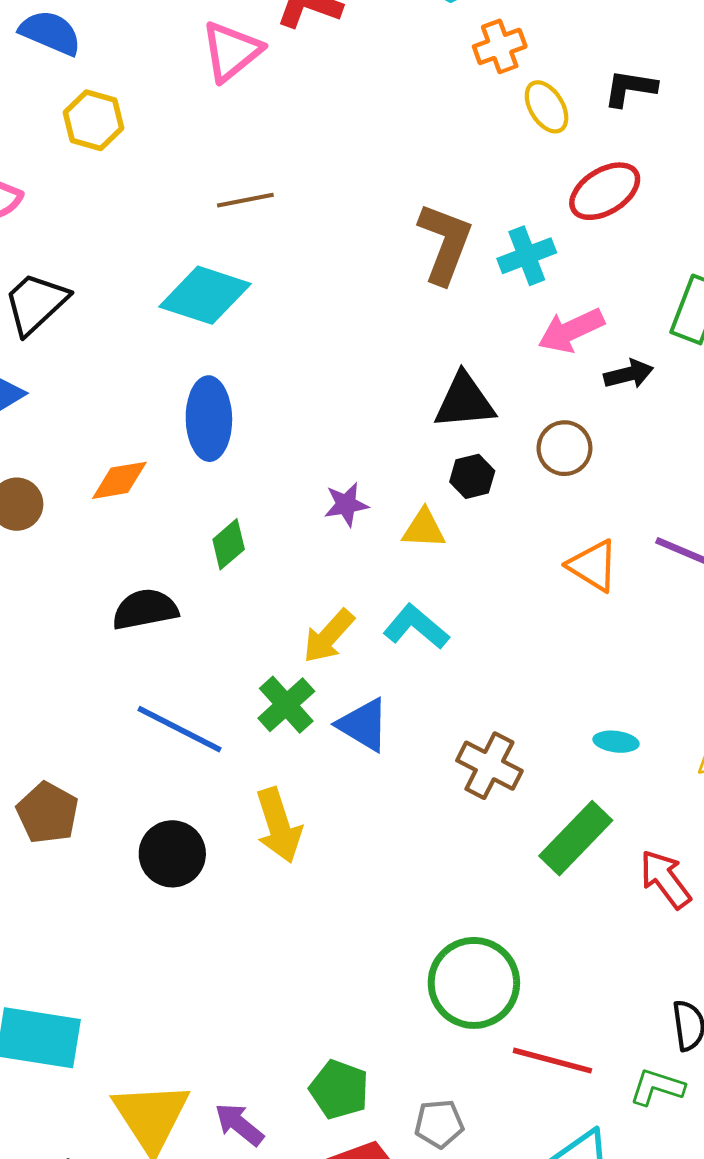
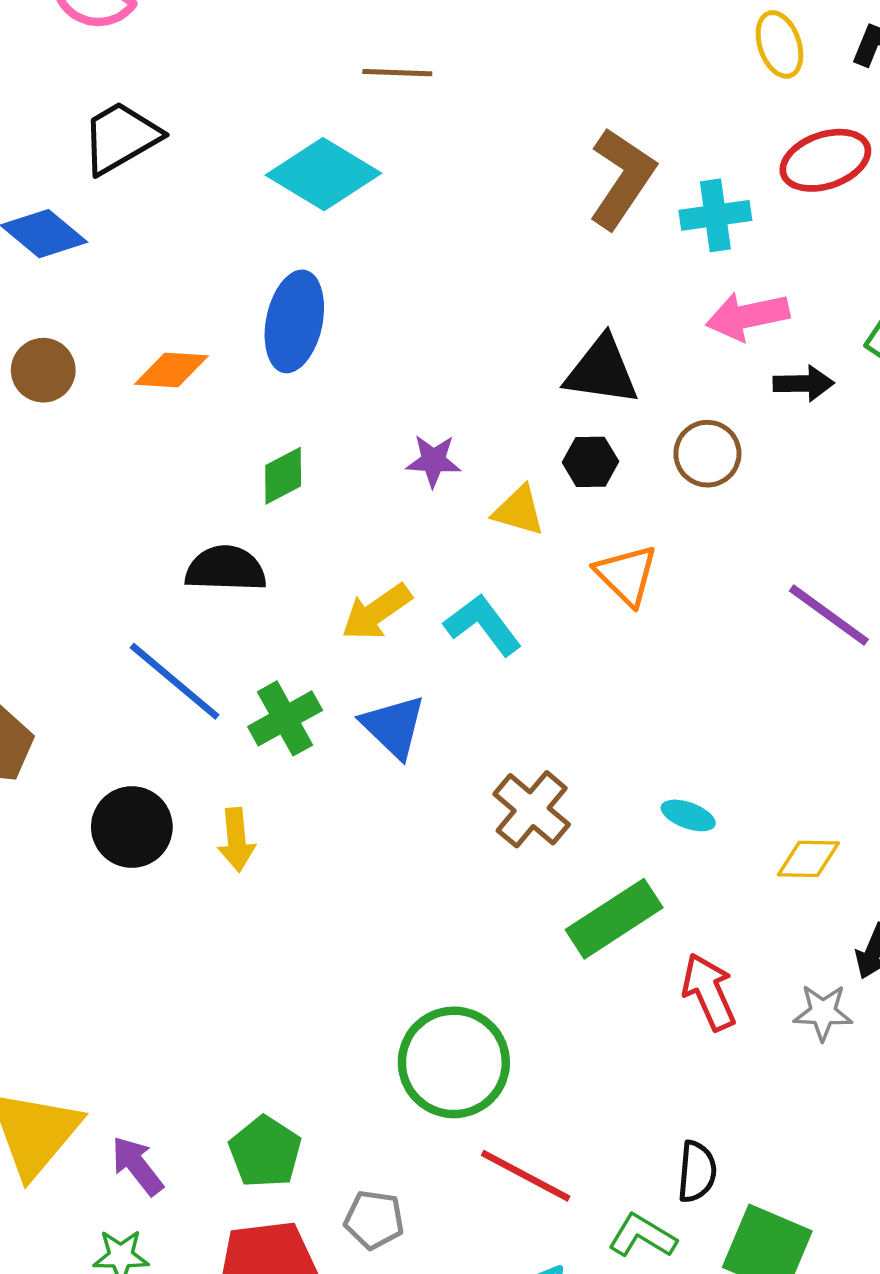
orange triangle: (593, 566) -> (626, 575), moved
black semicircle: (145, 609) -> (226, 569), moved
green cross: (286, 705) -> (285, 718), moved
yellow arrow: (279, 825) -> (236, 840), moved, size x0.7

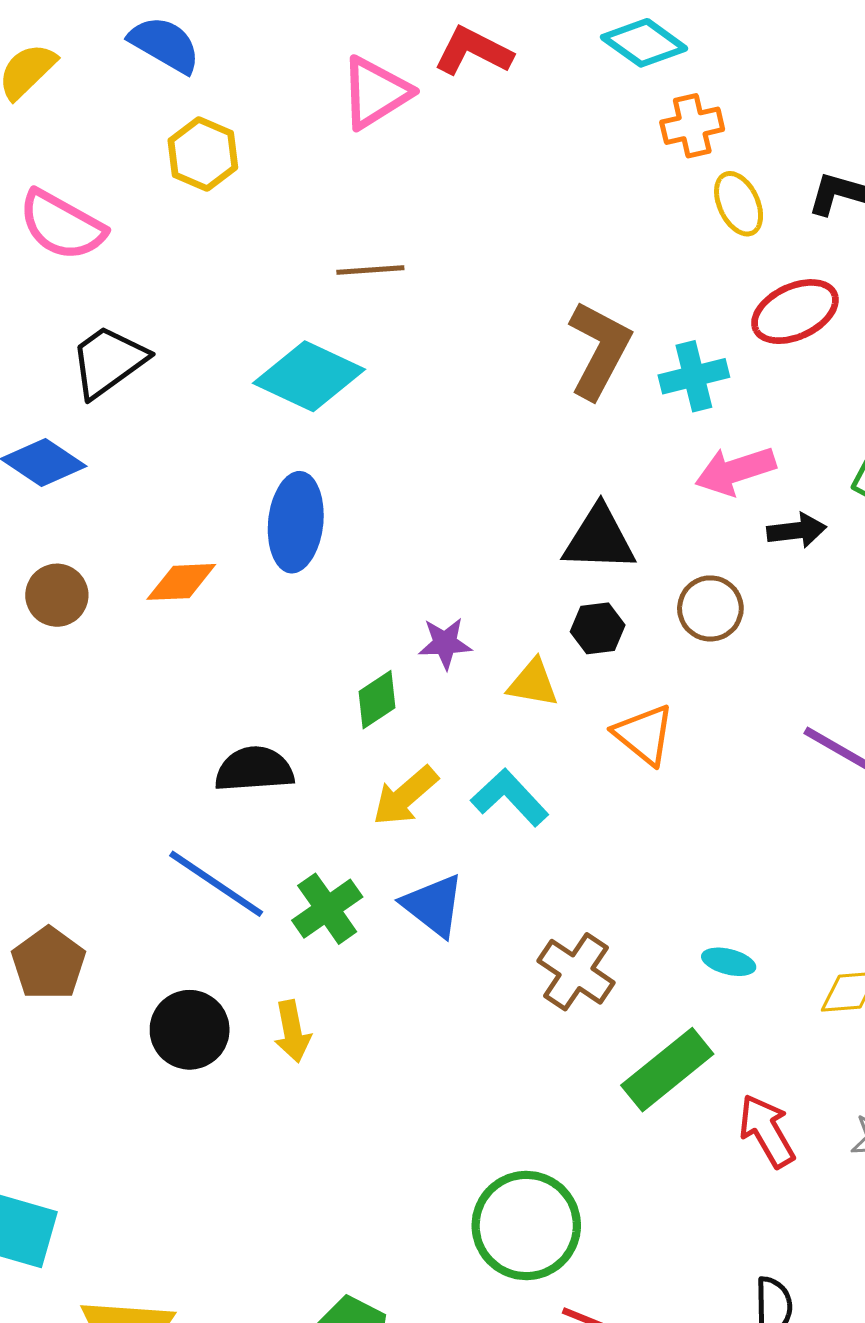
green diamond: (283, 476) -> (377, 700), moved

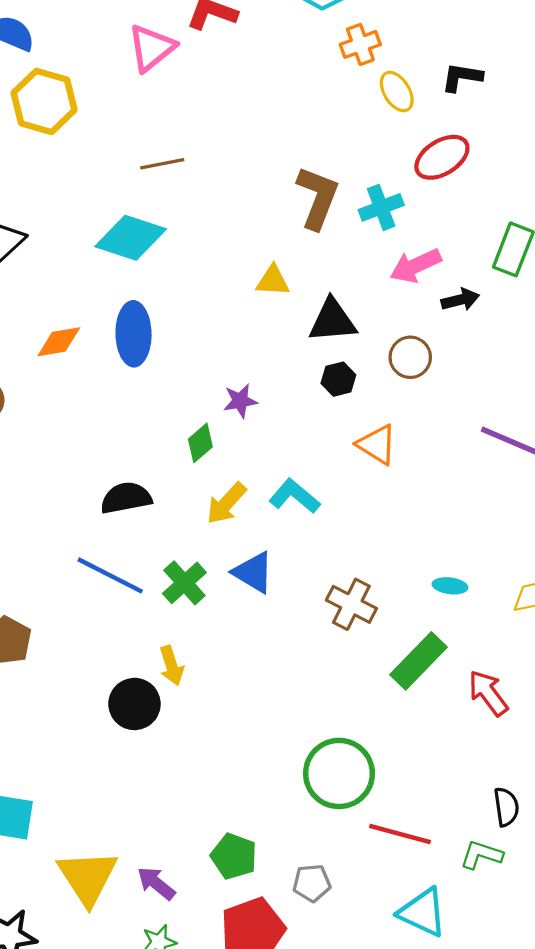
yellow hexagon: (203, 154) -> (44, 101), size x1.4
orange diamond: (181, 582) -> (59, 342), moved
yellow triangle: (533, 683) -> (273, 281), moved
black circle: (190, 1030) -> (134, 704), moved

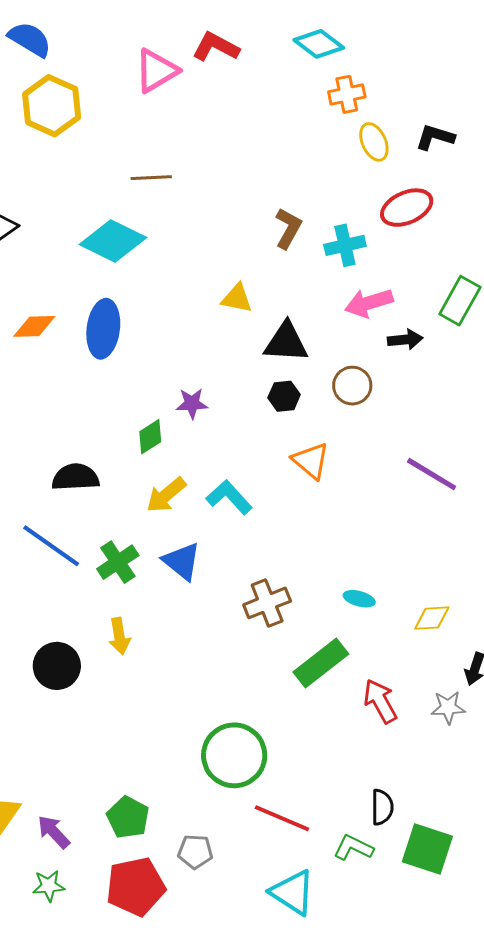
brown L-shape: (318, 198) -> (288, 228), size x0.7
brown cross: (351, 604) -> (267, 603), turned 33
yellow arrow: (171, 666) -> (119, 636), moved

